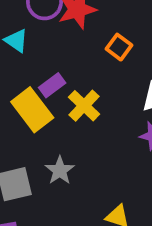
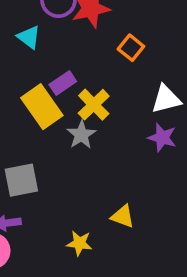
gray star: (60, 170) -> (81, 135), moved

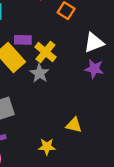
purple rectangle: (63, 83) -> (23, 40), turned 42

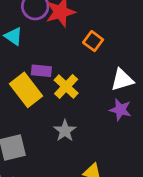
gray star: (40, 73) -> (65, 131), moved

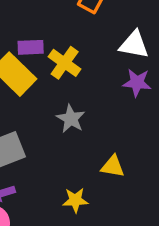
white triangle: (122, 80) -> (134, 45), turned 35

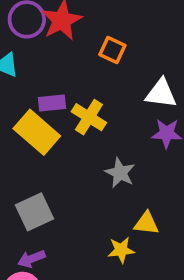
gray star: (71, 119) -> (120, 173), moved
yellow star: (75, 200) -> (121, 250), moved

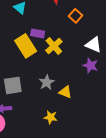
gray star: (120, 173) -> (47, 82), moved
yellow triangle: (146, 223) -> (65, 92), moved

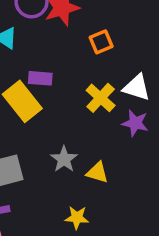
orange square: (76, 16) -> (101, 42), turned 32
yellow cross: (54, 46) -> (101, 98), moved

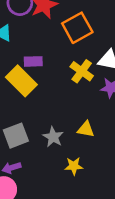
orange square: (101, 42) -> (77, 28), size x1.6
gray star: (64, 159) -> (53, 137), moved

